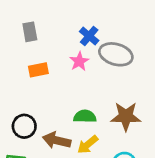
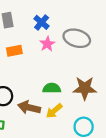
blue cross: (89, 36) -> (42, 22), moved

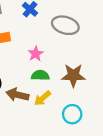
pink star: (47, 44) -> (36, 54), moved

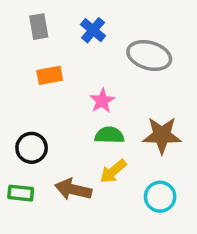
brown arrow: (17, 95) -> (73, 189), moved

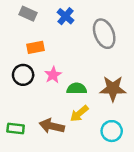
gray rectangle: (39, 27) -> (28, 14), turned -56
gray ellipse: (149, 55) -> (104, 34), turned 52
pink star: (102, 101) -> (53, 75), moved
black circle: (32, 148) -> (23, 75), moved

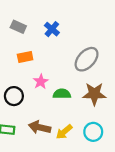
gray ellipse: (104, 34) -> (87, 59), moved, turned 65
black circle: (23, 75) -> (14, 96), moved
yellow arrow: (79, 114) -> (64, 132), moved

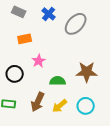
gray ellipse: (87, 59) -> (76, 24), moved
green semicircle: (62, 94) -> (58, 81), moved
brown arrow: (40, 127) -> (38, 102), turned -78

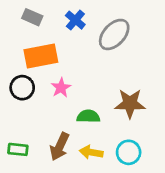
orange rectangle: (25, 39) -> (41, 56), size x1.6
black circle: (15, 74) -> (22, 88), moved
yellow arrow: (60, 106) -> (91, 152), turned 49

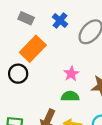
orange rectangle: (41, 56) -> (33, 49), turned -35
pink star: (61, 88) -> (71, 74), moved

